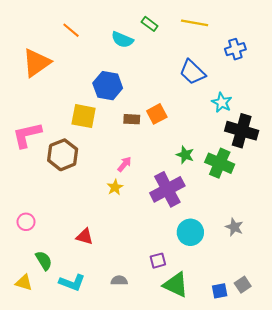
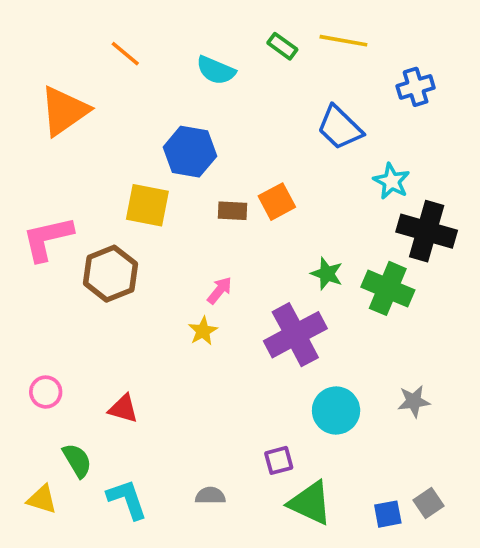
green rectangle: (150, 24) -> (282, 46), moved
gray star: (234, 227) -> (414, 401), turned -30
red triangle: (85, 236) -> (123, 409), moved
cyan L-shape: (72, 283) -> (127, 499), turned -130

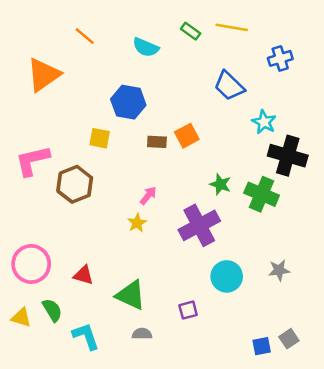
yellow square: (147, 205) -> (100, 138), size x0.7
pink circle: (46, 392) -> (31, 264), size x1.8
yellow triangle: (42, 499) -> (21, 318), moved
green triangle: (310, 503) -> (131, 295), moved

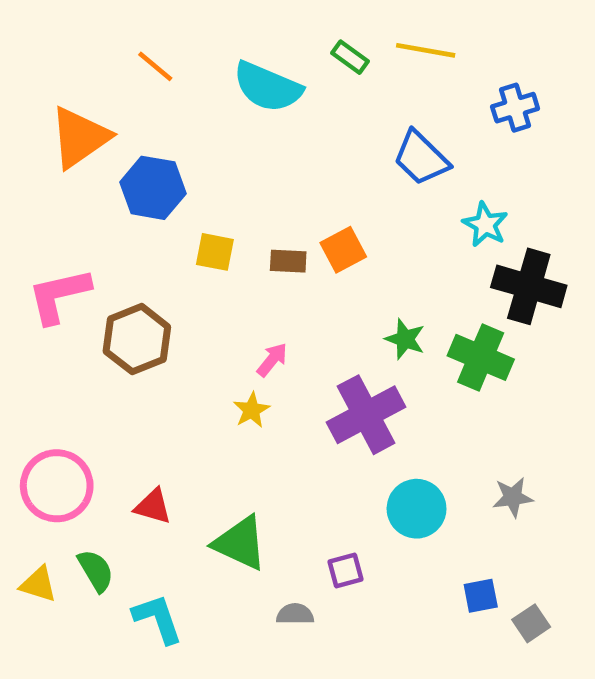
cyan semicircle: (146, 47) -> (268, 87), size x1.4
blue hexagon: (128, 102) -> (153, 188), moved
yellow square: (100, 138) -> (215, 252), moved
gray semicircle: (142, 334) -> (295, 614), moved
blue square: (262, 346) -> (481, 596), moved

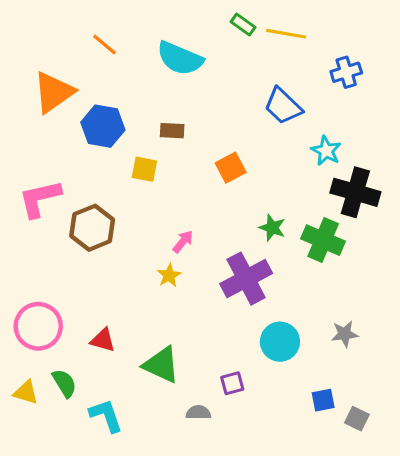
green rectangle: (350, 57) -> (243, 24), moved
brown rectangle: (288, 261) -> (172, 131), moved
gray square: (531, 623) -> (357, 419), turned -30

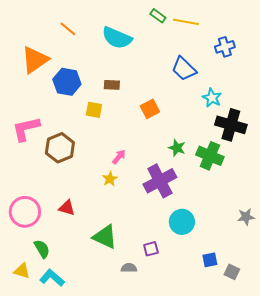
gray star: (345, 334) -> (246, 217), moved
red triangle: (103, 340) -> (67, 208), moved
yellow triangle: (26, 392) -> (22, 271), moved
cyan L-shape: (106, 416) -> (52, 278), moved, turned -30

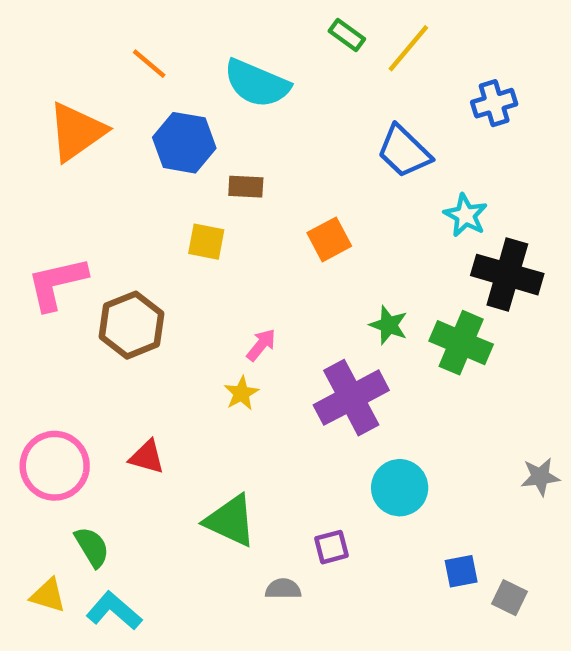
yellow line: (186, 22) -> (408, 48), turned -60
blue hexagon: (67, 82) -> (184, 143), moved

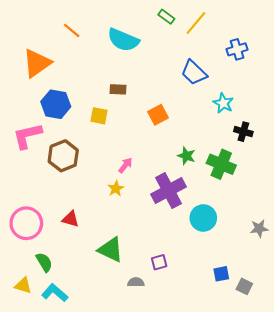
blue hexagon: (184, 143) -> (56, 104), moved
black cross: (507, 275) -> (243, 132), size x0.6
cyan circle: (400, 488) -> (203, 218), moved

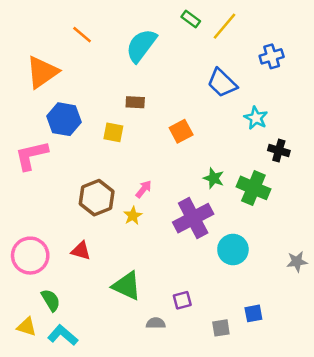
cyan semicircle: (123, 40) -> (141, 46), turned 104
brown hexagon: (63, 156) -> (97, 198), moved
gray square: (244, 286) -> (221, 328), moved, turned -35

